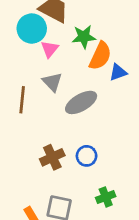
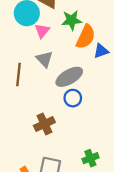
blue circle: (87, 156) -> (73, 98), moved

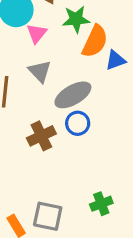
brown cross: (44, 124) -> (41, 136), moved

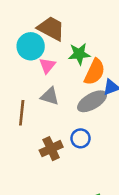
gray triangle: (40, 71) -> (50, 96), turned -30
gray ellipse: (73, 95) -> (92, 101), moved

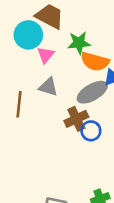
orange semicircle: (95, 72) -> (95, 62), turned 80
blue circle: (81, 138) -> (91, 131), moved
brown cross: (51, 149) -> (76, 119), moved

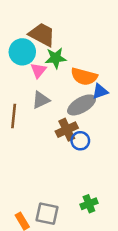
green star: (79, 43) -> (56, 58), moved
gray triangle: (48, 87) -> (41, 100), turned -42

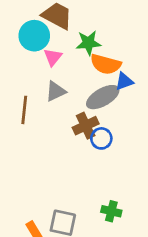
green star: (56, 58) -> (88, 43), moved
green cross: (89, 204) -> (111, 211), turned 35

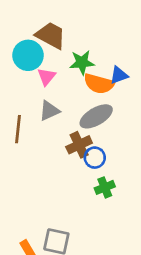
blue triangle: (124, 81) -> (119, 75), moved
green cross: (111, 211) -> (105, 187), moved, turned -36

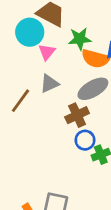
brown line: (18, 129) -> (20, 101), turned 30
blue circle: (95, 158) -> (85, 140), moved

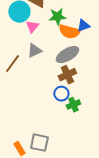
brown cross: (77, 115) -> (67, 75), moved

